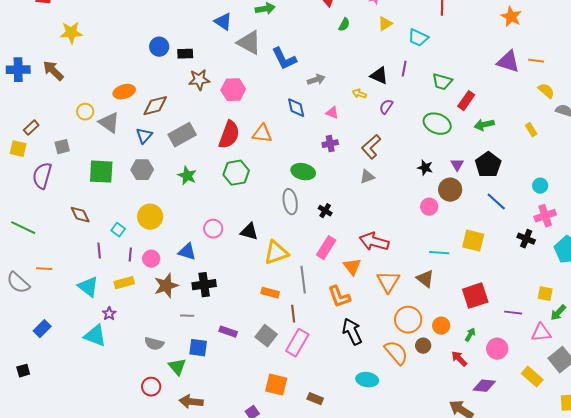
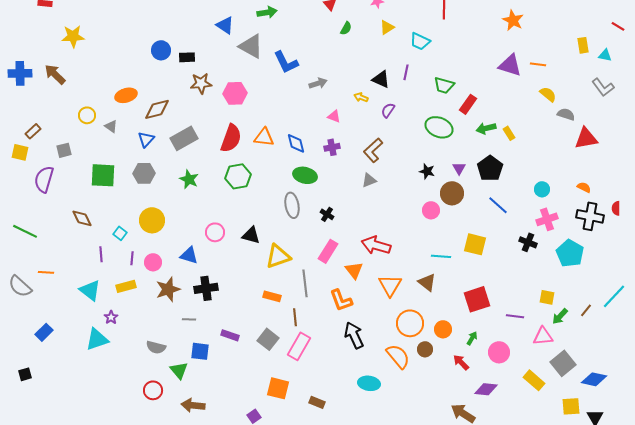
blue diamond: (296, 108) -> (296, 143), moved
gray triangle: (109, 123) -> (111, 126), size x0.6
yellow rectangle: (531, 130) -> (509, 133), moved
cyan triangle: (95, 336) -> (97, 339), turned -40

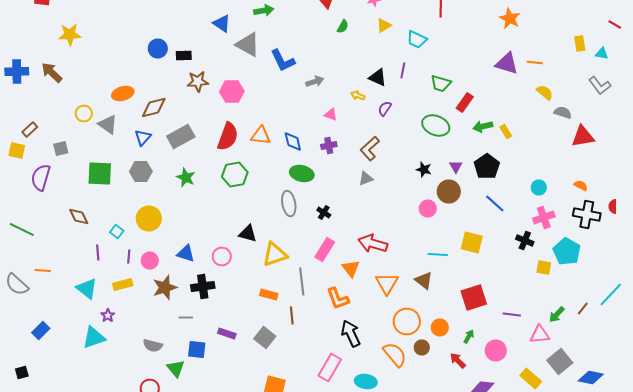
gray triangle: (111, 126) -> (108, 124), size x1.5
pink circle: (215, 232) -> (222, 256), moved
yellow square: (547, 297) -> (544, 268), moved
pink rectangle: (299, 346) -> (330, 368), moved

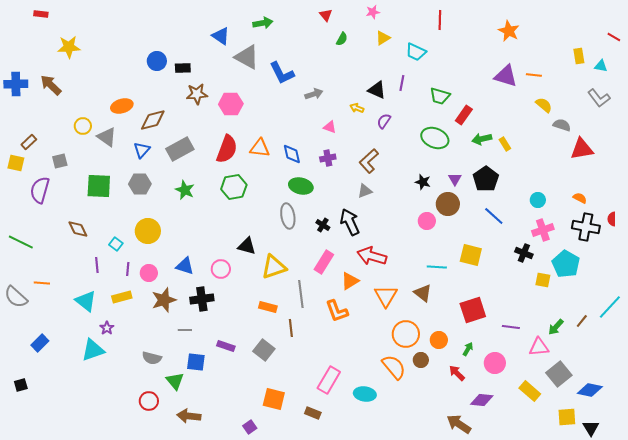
orange triangle: (351, 268) -> (350, 281), turned 36
black arrow: (351, 334) -> (350, 222), moved

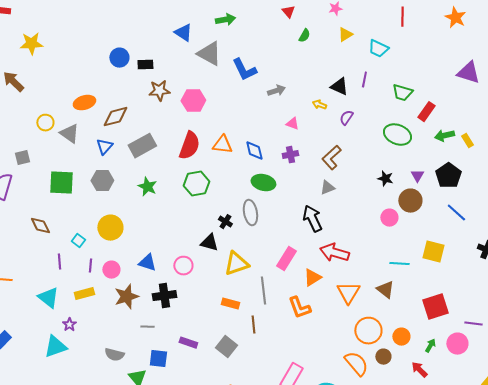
orange star: (509, 31) -> (455, 18), moved
black cross: (323, 225) -> (225, 222), moved
pink circle: (495, 363) -> (457, 344), moved

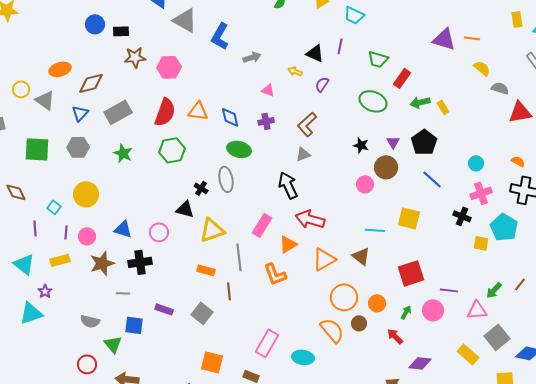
blue L-shape: (244, 70) -> (220, 36), turned 56
orange triangle: (348, 293) -> (324, 259), turned 30

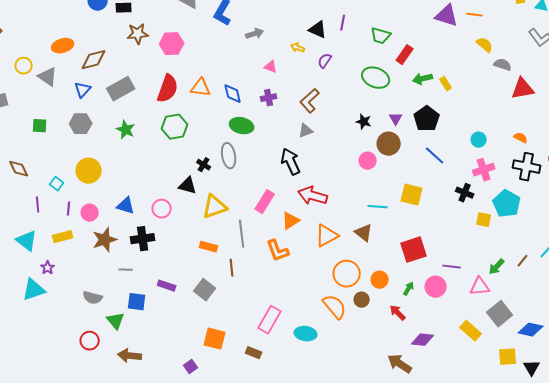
green square: (37, 149) -> (40, 126), size x0.6

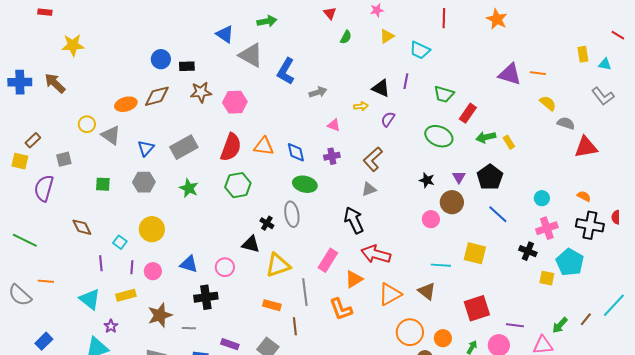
yellow arrow: (298, 48) -> (361, 106), turned 152
brown diamond: (94, 60) -> (157, 96), moved
brown star: (105, 240) -> (160, 315), moved

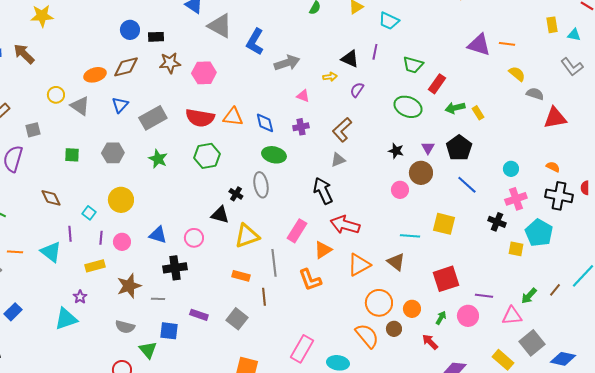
gray arrow: (318, 92) -> (287, 63), size x1.4
red semicircle: (231, 147) -> (200, 118), turned 80
blue triangle: (146, 148) -> (120, 105), moved
cyan triangle: (90, 299) -> (51, 252), moved

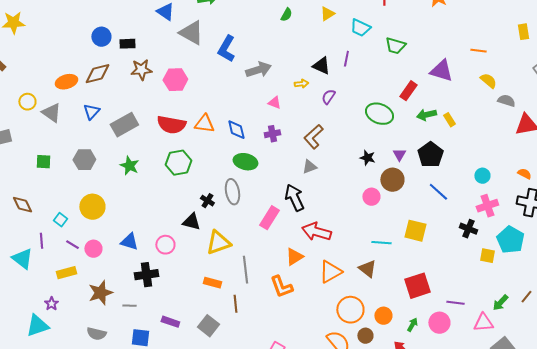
purple triangle: (479, 45) -> (441, 71), moved
green trapezoid: (413, 65) -> (395, 46), moved
pink rectangle: (297, 231) -> (269, 218), moved
purple line: (101, 238) -> (72, 245), turned -64

